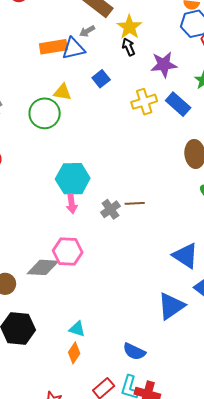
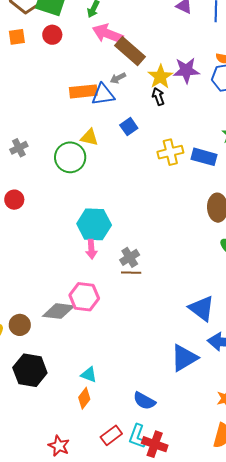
purple star: (164, 65) -> (186, 70), moved
blue rectangle: (178, 104) -> (204, 157), turned -30
brown line: (135, 203) -> (131, 273), moved

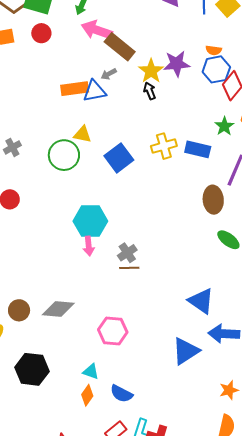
blue square: (129, 127) -> (119, 158), moved, size x1.6
pink hexagon: (84, 297) -> (113, 331), moved
brown circle: (20, 325) -> (19, 310), moved
blue semicircle: (144, 401) -> (121, 394), moved

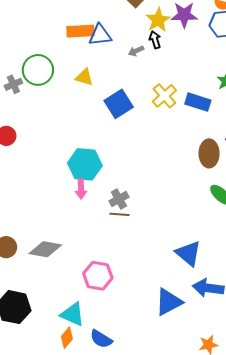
gray arrow: (109, 74) -> (136, 51), moved
yellow cross: (164, 146) -> (164, 96), turned -30
green circle: (64, 155) -> (38, 70), moved
cyan triangle: (91, 371) -> (73, 314), size x1.5

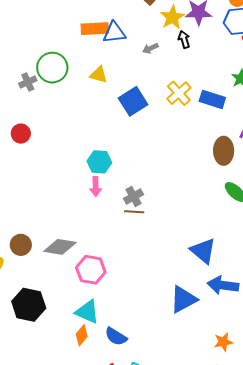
black arrow: (155, 40) -> (184, 39), moved
cyan hexagon: (85, 164) -> (99, 162), size x0.7
pink hexagon: (98, 276) -> (91, 270), moved

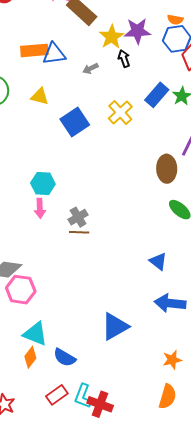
blue rectangle: (212, 99) -> (157, 95), moved, turned -65
blue triangle: (203, 251) -> (158, 261), moved, size x0.7
pink hexagon: (91, 270) -> (21, 290), moved
blue triangle: (183, 299) -> (115, 326), moved

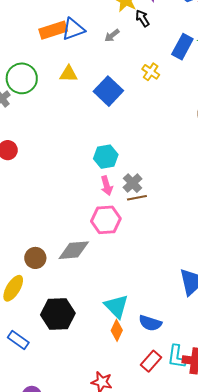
yellow cross: (120, 113) -> (151, 72), size x0.7
cyan hexagon: (43, 183) -> (106, 157), moved
pink arrow: (40, 208) -> (107, 186), moved
pink hexagon: (21, 290) -> (106, 220), moved
cyan triangle: (35, 334) -> (116, 306), turned 36

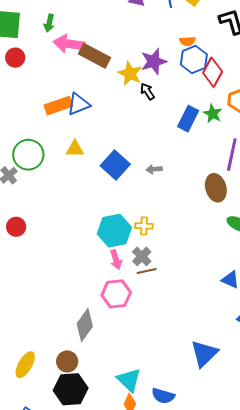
gray arrow: (112, 35) -> (154, 169), moved, turned 35
yellow cross: (151, 72) -> (144, 226), moved, turned -30
cyan hexagon: (106, 157) -> (114, 231), size x1.4
gray diamond: (74, 250) -> (85, 325), turned -48
brown circle: (35, 258) -> (67, 361), moved

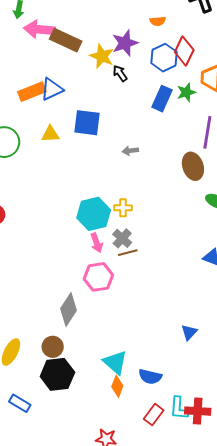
blue hexagon: (194, 60) -> (164, 58), moved
green star: (213, 114) -> (186, 92), turned 30
blue square: (115, 165) -> (87, 123), moved, turned -32
blue triangle: (204, 353) -> (189, 332), size x0.6

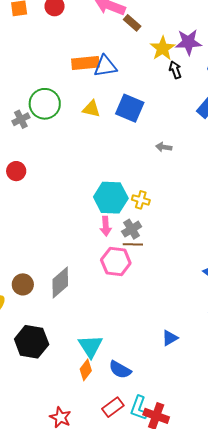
brown rectangle: (66, 40) -> (132, 23), size x0.6
pink hexagon: (98, 277) -> (116, 262), moved
brown circle: (53, 347) -> (23, 284), moved

